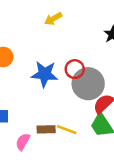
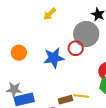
gray circle: (88, 84) -> (86, 34), moved

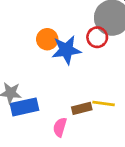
orange circle: (19, 53) -> (47, 39), moved

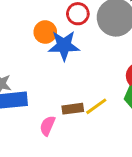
red circle: (97, 37) -> (78, 14), moved
yellow line: (104, 103) -> (96, 106), turned -50

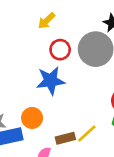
orange circle: (45, 32) -> (32, 118), moved

